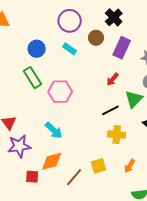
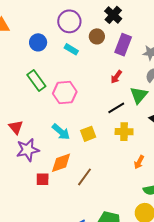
blue circle: (37, 49) -> (38, 42), moved
yellow square: (99, 166) -> (88, 134), moved

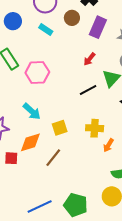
yellow cross: (124, 132) -> (95, 128), moved
yellow square: (88, 134) -> (60, 128), moved

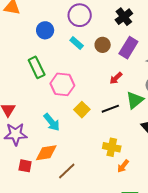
brown circle: (72, 18) -> (103, 45), moved
yellow square: (60, 128) -> (82, 110), moved, turned -35

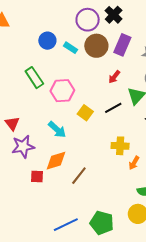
purple circle: (80, 15) -> (88, 20), moved
blue circle: (45, 30) -> (47, 41), moved
brown circle: (103, 45) -> (96, 46), size x1.5

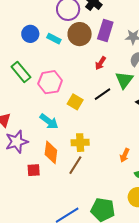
yellow cross: (120, 146) -> (80, 143), moved
orange diamond: (56, 161) -> (51, 152), turned -60
orange arrow: (134, 163) -> (125, 155), moved

